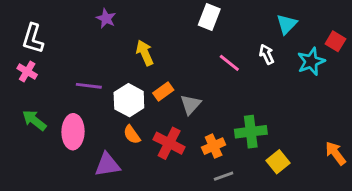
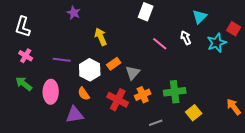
pink cross: (27, 71) -> (26, 56), moved
orange semicircle: (132, 135) -> (84, 94), moved
orange cross: (214, 146) -> (143, 95), moved

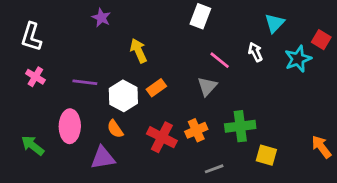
gray triangle: (133, 73) -> (207, 86), moved
green arrow: (24, 84) -> (33, 145), moved
yellow square: (194, 113) -> (266, 155), turned -35

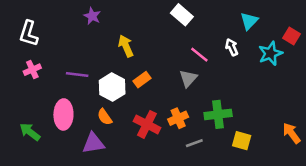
white rectangle: (200, 16) -> (182, 15), turned -70
pink cross: (35, 77) -> (32, 70), turned 35
gray line: (214, 169) -> (194, 143), moved

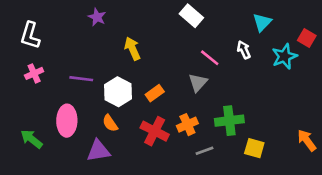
orange rectangle: (142, 80) -> (155, 93), moved

